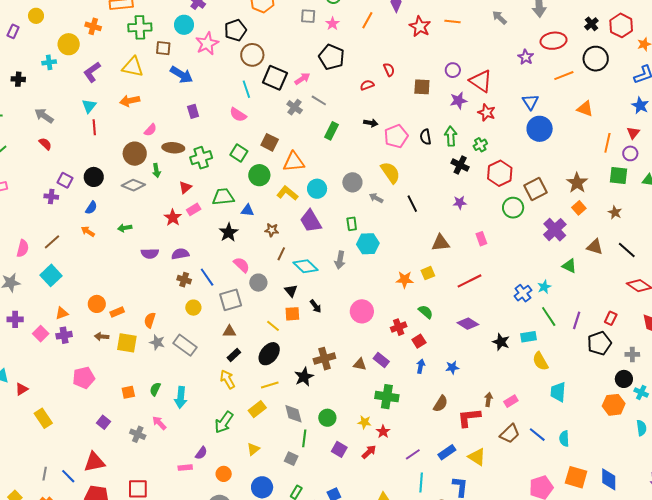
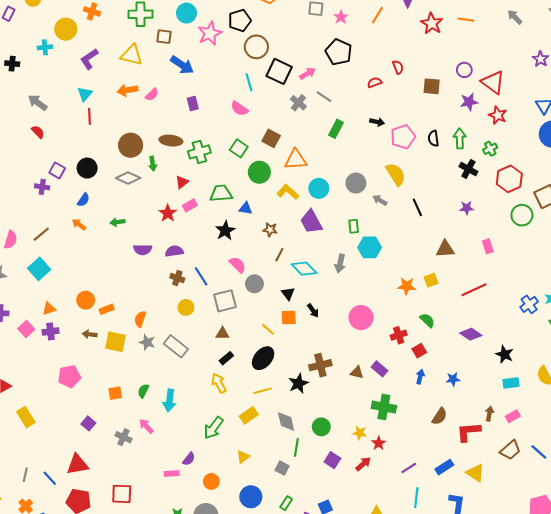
pink semicircle: (150, 130) -> (152, 95), moved
cyan rectangle: (529, 337) -> (511, 383), moved

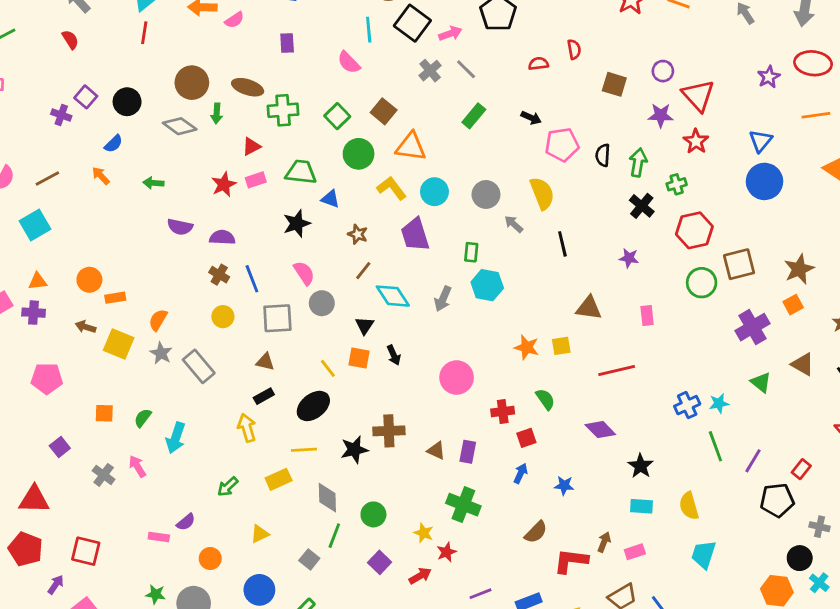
purple rectangle: (379, 369) -> (468, 452), turned 49
green arrow: (214, 428) -> (228, 487), size x0.7

